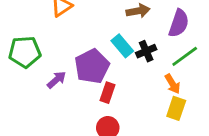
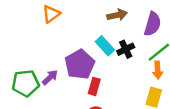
green pentagon: (25, 52) -> (25, 83), moved
orange arrow: (173, 84) -> (158, 70), moved, turned 30

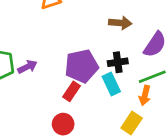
cyan rectangle: (105, 46) -> (111, 84), moved
purple pentagon: (80, 64) -> (82, 66), moved

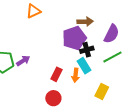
purple pentagon: (82, 66) -> (74, 38), moved
orange arrow: (145, 95) -> (76, 75), moved

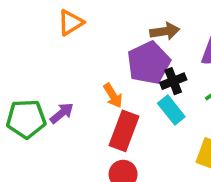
red rectangle: (57, 74) -> (124, 131), size x1.5
orange arrow: (76, 75) -> (113, 96), moved, turned -32

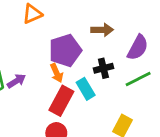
purple pentagon: (149, 63) -> (65, 50), moved
cyan rectangle: (171, 110) -> (86, 89), moved

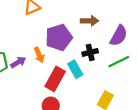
orange arrow: (57, 73) -> (39, 55), moved

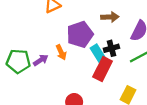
cyan rectangle: (75, 69) -> (98, 53), moved
red rectangle: (55, 79) -> (103, 69), moved

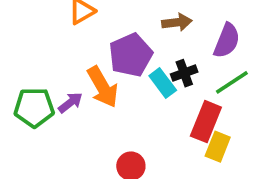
orange arrow: (61, 52) -> (103, 87), size x1.6
red rectangle: (103, 69) -> (206, 122), moved

